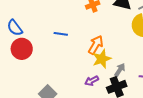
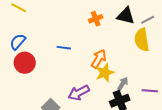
blue semicircle: (15, 28) -> (18, 42), turned 78
purple arrow: (92, 81) -> (79, 93), moved, size x1.5

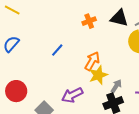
blue line: (64, 48) -> (57, 50), turned -56
red circle: (25, 63) -> (16, 91), moved

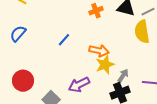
orange arrow: (92, 61) -> (99, 51), turned 72

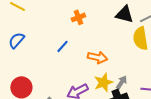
orange cross: (96, 11) -> (78, 17), moved
yellow star: (105, 65) -> (103, 82), moved

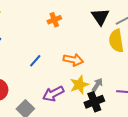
black triangle: (124, 14) -> (100, 17), turned 42
blue line: (62, 46) -> (35, 61), moved

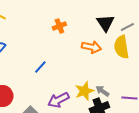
orange arrow: (73, 60) -> (91, 47), moved
gray arrow: (97, 85) -> (102, 91), turned -88

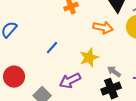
yellow star: (84, 91) -> (89, 58), moved

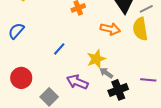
gray arrow: (114, 72) -> (106, 73), moved
purple arrow: (70, 81) -> (77, 82), turned 50

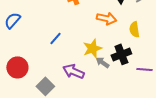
yellow semicircle: (140, 29) -> (134, 29), moved, size x0.7
black cross: (118, 90) -> (121, 54), moved

